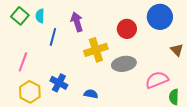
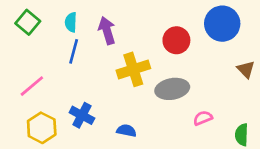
cyan semicircle: (40, 16) -> (71, 22), moved
pink line: (23, 62) -> (32, 86), turned 30
pink semicircle: (157, 80) -> (203, 118), moved, size x0.6

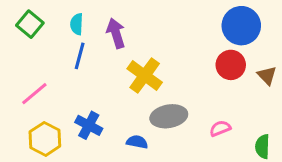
red circle: (176, 40) -> (231, 65), moved
yellow cross: (133, 69) -> (145, 76), turned -36
gray ellipse: (172, 89) -> (169, 116), moved

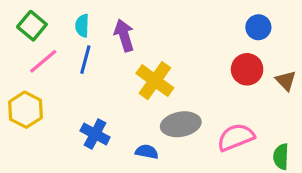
blue circle: (241, 26) -> (258, 27), size x0.6
pink line: (34, 94) -> (43, 61), moved
pink semicircle: (220, 128) -> (236, 137), size x1.6
yellow hexagon: (45, 139) -> (26, 110), moved

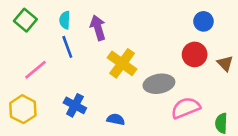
blue line: (85, 60) -> (67, 47), turned -35
pink line: (43, 61) -> (36, 70), moved
yellow hexagon: (26, 110) -> (23, 109), moved
gray ellipse: (181, 124) -> (159, 84), moved

